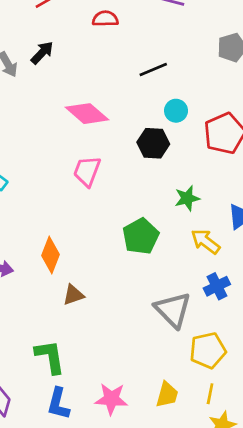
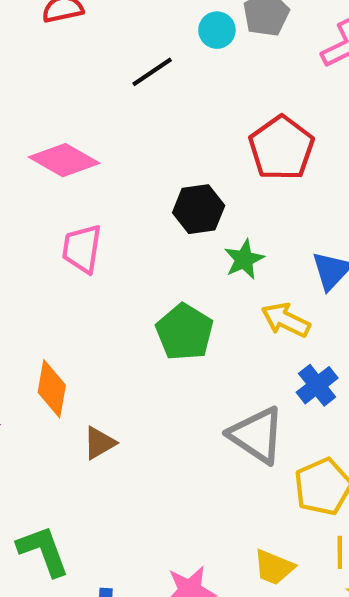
cyan circle: (176, 111) -> (217, 30), moved
black hexagon: (153, 143) -> (199, 209), moved
green L-shape: (50, 357) -> (43, 551), moved
yellow trapezoid: (167, 395) -> (274, 567), turned 108

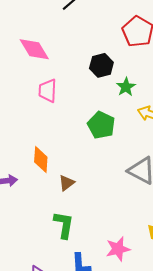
pink diamond: (64, 160) -> (34, 49), turned 36
green L-shape: (43, 551) -> (64, 225), moved, turned 36

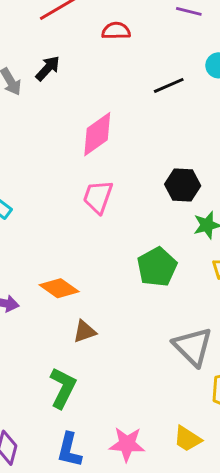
pink diamond: (34, 49) -> (97, 134), turned 68
orange diamond: (41, 159) -> (59, 288), turned -76

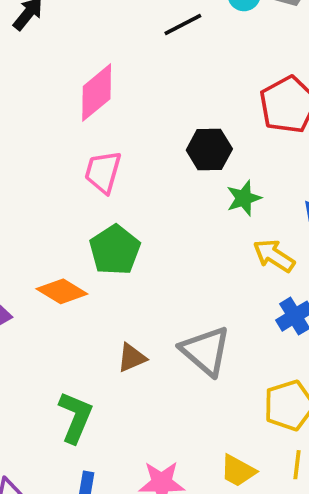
green pentagon: (157, 267) -> (115, 250), moved
brown triangle: (85, 331) -> (132, 358), moved
gray triangle: (193, 347) -> (206, 351), moved

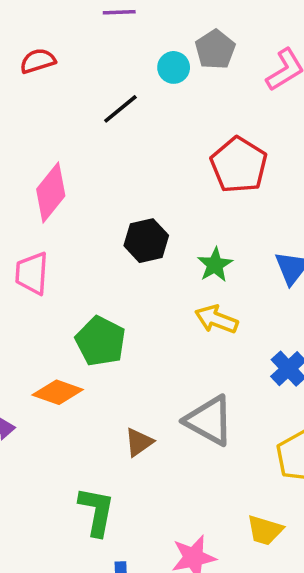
black hexagon: (209, 150) -> (146, 241), moved
pink trapezoid: (103, 172) -> (32, 273), moved
yellow arrow: (274, 256) -> (216, 319), moved

